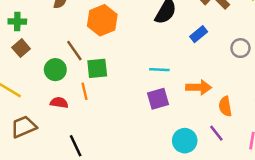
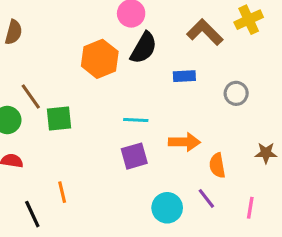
orange hexagon: (102, 20) -> (100, 59), moved
blue rectangle: (199, 34) -> (184, 76), turned 36
orange line: (84, 91) -> (62, 192), moved

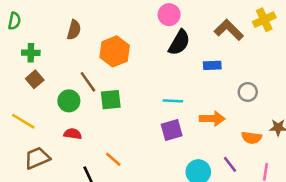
orange hexagon: (100, 59) -> (115, 51), moved
gray circle: (236, 93) -> (248, 92), moved
orange semicircle: (217, 165) -> (252, 138), moved, turned -72
orange line: (62, 192) -> (113, 159), turned -36

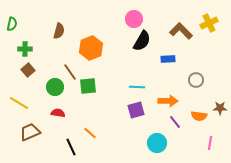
purple line: (230, 164) -> (175, 122), moved

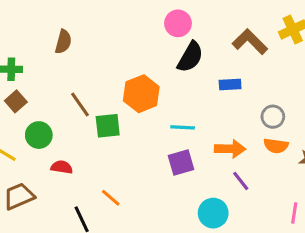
orange hexagon: (91, 48) -> (141, 94), moved
green circle: (55, 87) -> (39, 135), moved
orange semicircle: (199, 116) -> (276, 146), moved

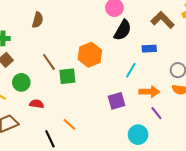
cyan line: (183, 127) -> (131, 70), moved, turned -63

